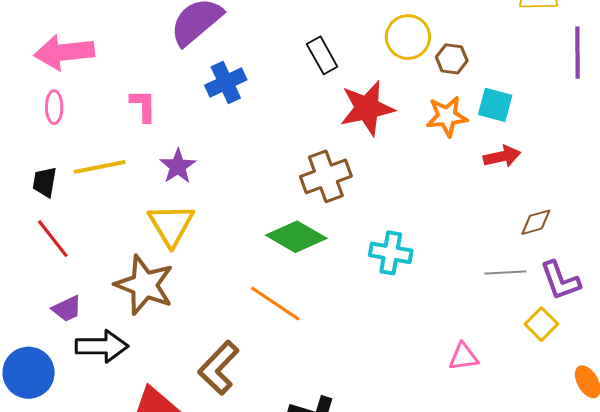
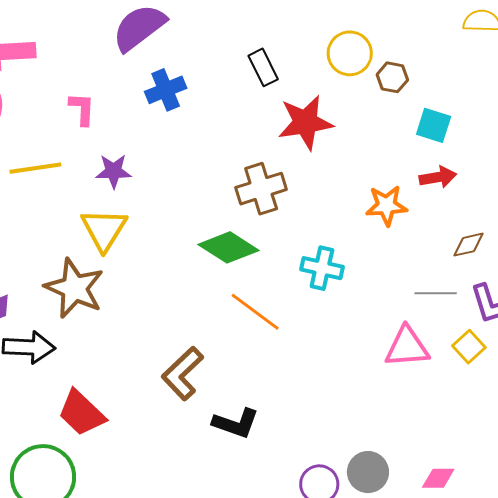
orange star: (447, 116) -> (386, 206), moved
purple star: (178, 166) -> (114, 171), turned 30
orange line: (275, 303) -> (255, 312), moved
pink triangle: (464, 357) -> (407, 347), moved, size x1.5
brown L-shape: (219, 368) -> (183, 374), moved

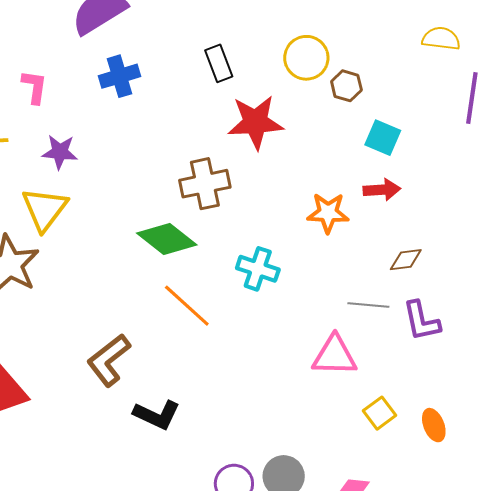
yellow square: (469, 347) -> (380, 413), moved

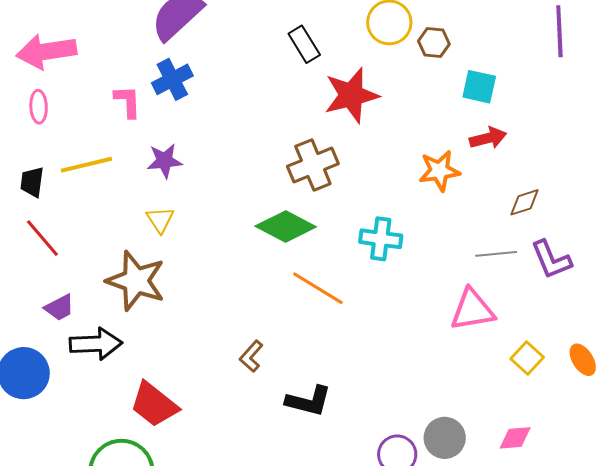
blue cross: (119, 76) -> (172, 79), moved
yellow triangle: (45, 209) -> (160, 220), size x0.6
brown L-shape: (109, 360) -> (251, 356), size x0.6

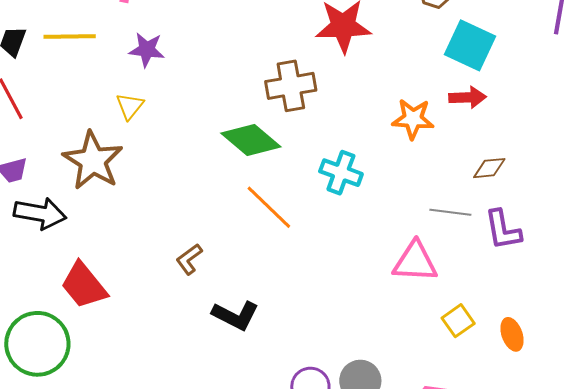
cyan square: (479, 87) -> (470, 45), size x1.4

